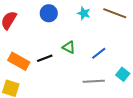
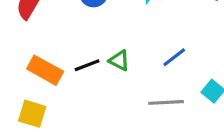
green triangle: (69, 47) -> (119, 60), moved

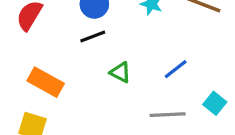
black line: (87, 65) -> (93, 37), moved

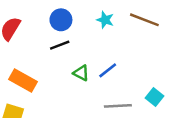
blue line: (176, 69) -> (108, 70), moved

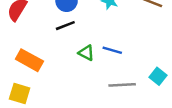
blue line: (108, 70) -> (112, 50), turned 54

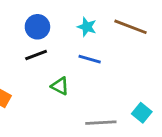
blue line: (112, 50) -> (90, 59), moved

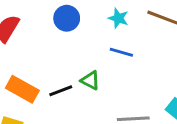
black line: (36, 55) -> (61, 91), moved

